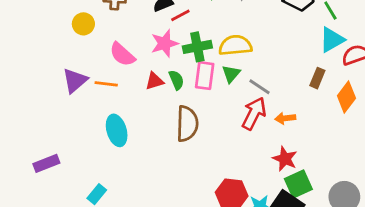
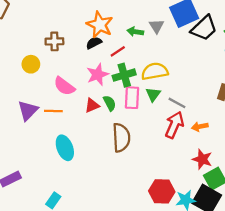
red line: (180, 15) -> (118, 51), moved

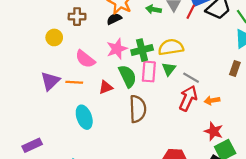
red line: (118, 51) -> (191, 12), moved, turned -32
green semicircle: (110, 103) -> (128, 76), size x1.5
red triangle: (92, 105) -> (106, 87), moved

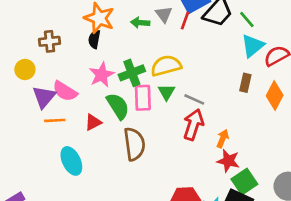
black semicircle: (114, 19) -> (94, 39), turned -48
purple triangle: (50, 81) -> (44, 97), moved
orange arrow: (212, 100) -> (223, 139), moved, turned 128

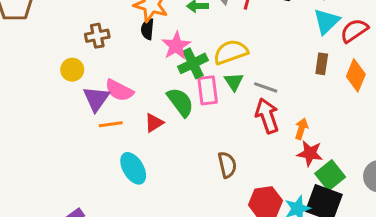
pink star: (102, 75) -> (176, 46), moved
red arrow: (193, 125) -> (267, 116), turned -32
brown semicircle: (134, 144) -> (227, 165), moved, size x0.7

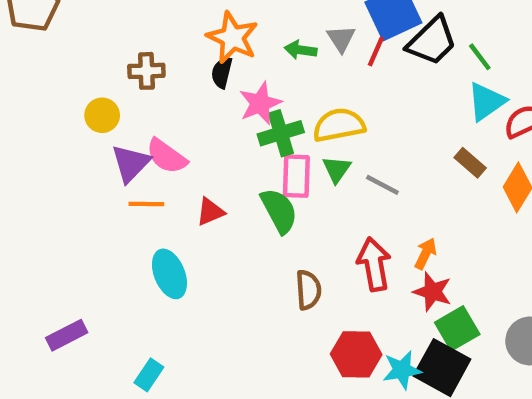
brown rectangle: (322, 64) -> (470, 163), turned -66
green semicircle: (180, 102) -> (279, 211), moved
red arrow: (267, 116) -> (374, 264), moved

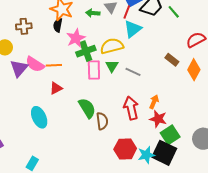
cyan triangle: (486, 101) -> (133, 29), moved
orange line: (146, 204) -> (54, 65), moved
green semicircle: (279, 211) -> (87, 108), moved

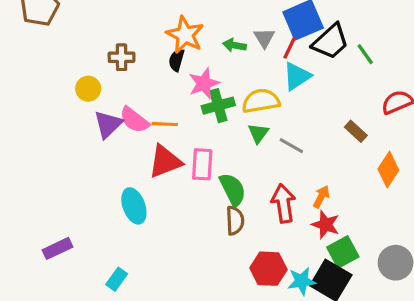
pink rectangle: (94, 70) -> (202, 164), moved
orange diamond: (194, 70) -> (388, 170), moved
red triangle: (56, 88) -> (165, 161), size x1.6
green semicircle: (87, 108) -> (233, 190), moved

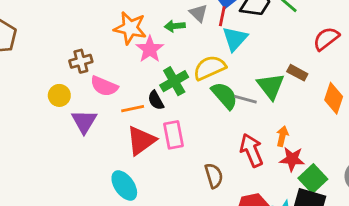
black semicircle: (176, 60) -> (156, 100), moved, turned -30
pink star: (204, 83) -> (150, 49), moved
pink semicircle: (134, 120) -> (104, 86), moved
green triangle: (258, 133) -> (271, 86), moved, size x1.5
green semicircle: (233, 190) -> (225, 96), moved

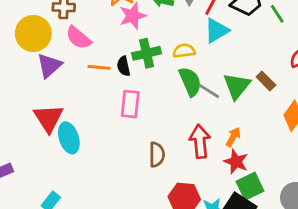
yellow semicircle: (210, 68) -> (184, 51), size x0.7
yellow circle: (59, 95) -> (33, 33), size x1.6
red triangle: (141, 141) -> (48, 118), moved, turned -44

